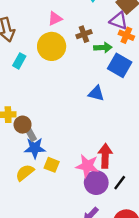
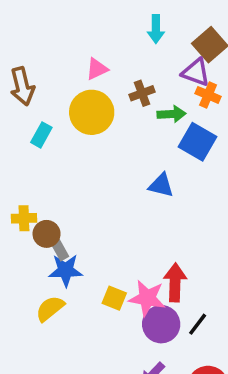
yellow square: (52, 165) -> (114, 298), moved

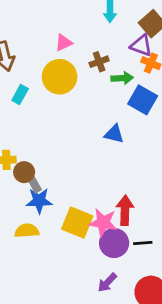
yellow square: (114, 298) -> (77, 223), size x1.6
yellow semicircle: (50, 309) -> (27, 231), turned 35
black line: (198, 324) -> (143, 243), turned 48

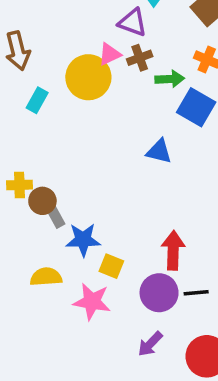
pink triangle: (64, 43) -> (110, 54), moved
purple triangle: (141, 45) -> (133, 22), moved
blue star: (39, 201) -> (83, 240), moved
yellow square: (77, 223) -> (111, 266), size x0.6
pink star: (103, 223) -> (92, 302), moved

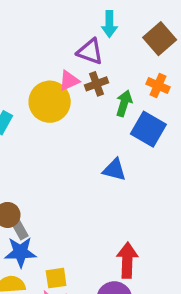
green arrow: (170, 79) -> (124, 103), turned -70
blue star: (83, 240) -> (20, 252), moved
yellow square: (111, 266) -> (56, 278), moved, turned -30

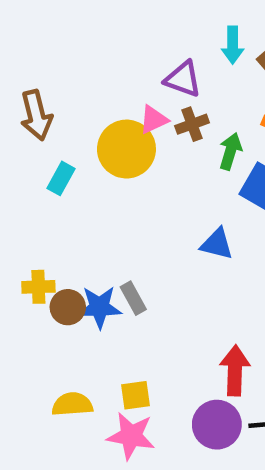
cyan arrow: (109, 24) -> (233, 45), moved
gray rectangle: (19, 228) -> (133, 298), moved
blue star: (20, 252) -> (99, 307), moved

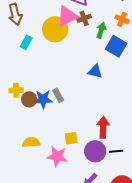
pink triangle: (154, 120) -> (67, 16), size x1.6
yellow square: (136, 395) -> (71, 138), moved

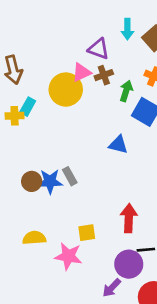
pink triangle: (67, 16) -> (81, 72), size x0.7
yellow cross: (16, 90) -> (15, 116), moved
purple circle: (95, 151) -> (129, 264), moved

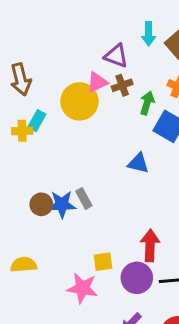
yellow semicircle: (34, 238) -> (24, 265), moved
purple circle: (129, 264) -> (137, 278), moved

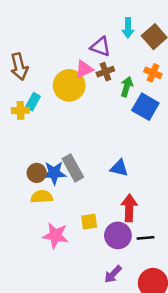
blue triangle: (138, 163) -> (119, 168), moved
gray rectangle: (84, 198) -> (73, 168), size x1.5
yellow semicircle: (24, 265) -> (42, 197), moved
pink star: (82, 288) -> (55, 235), moved

